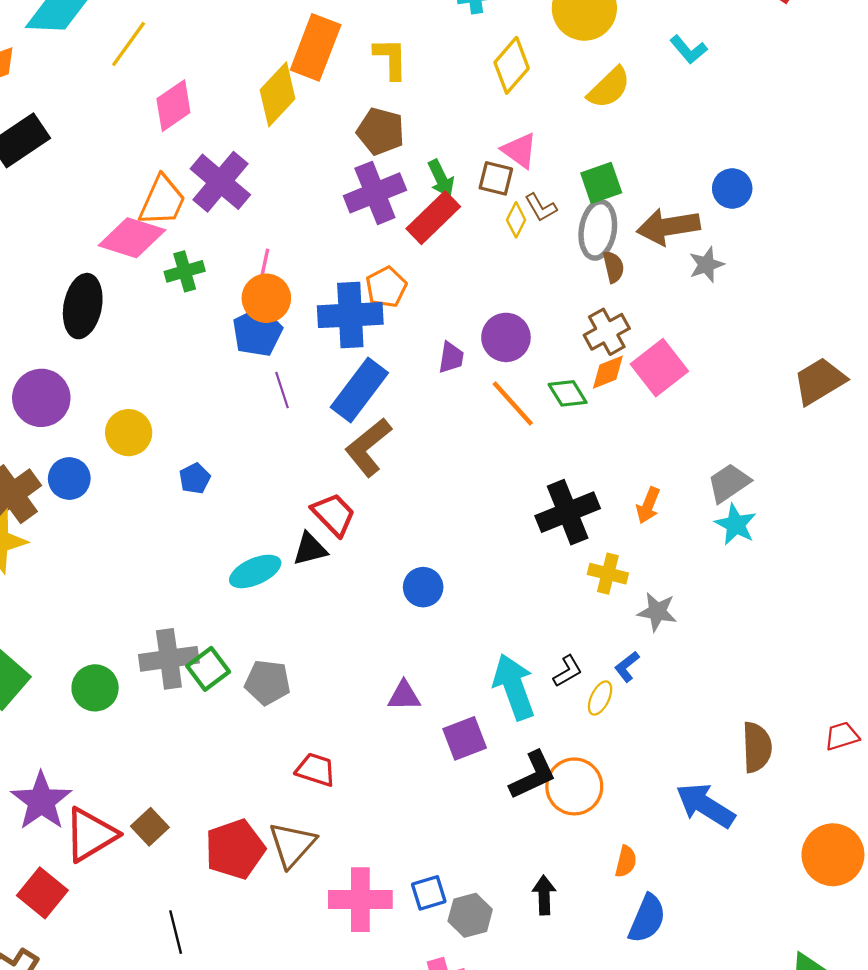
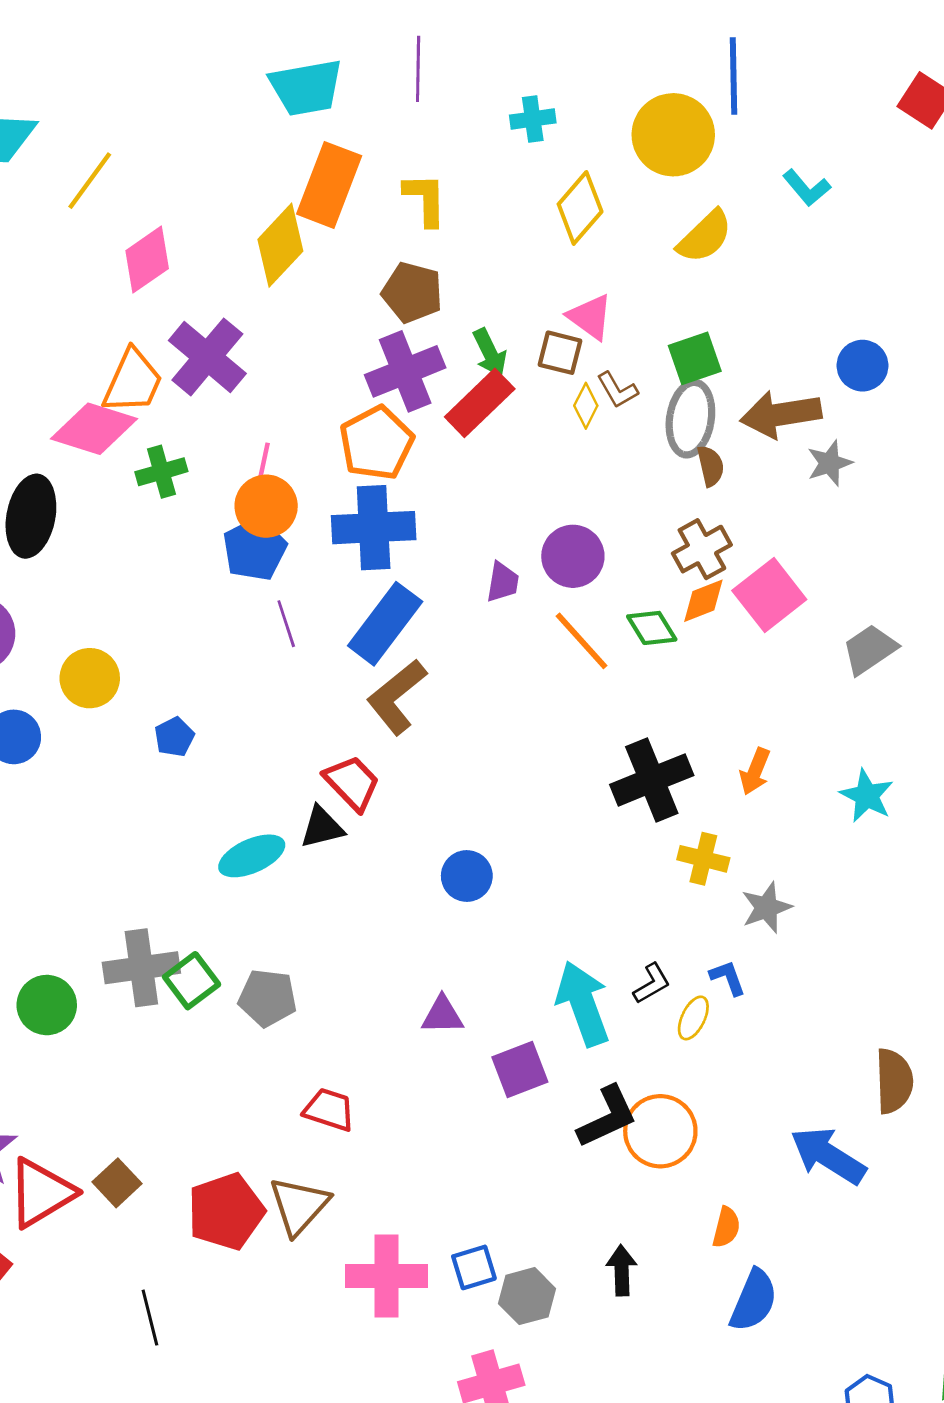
orange pentagon: (386, 287) -> (376, 443), moved, size x1.4
gray trapezoid: (729, 483) -> (870, 649), moved
gray star: (657, 612) -> (766, 908), turned -30
blue L-shape: (627, 667) -> (728, 978), turned 108

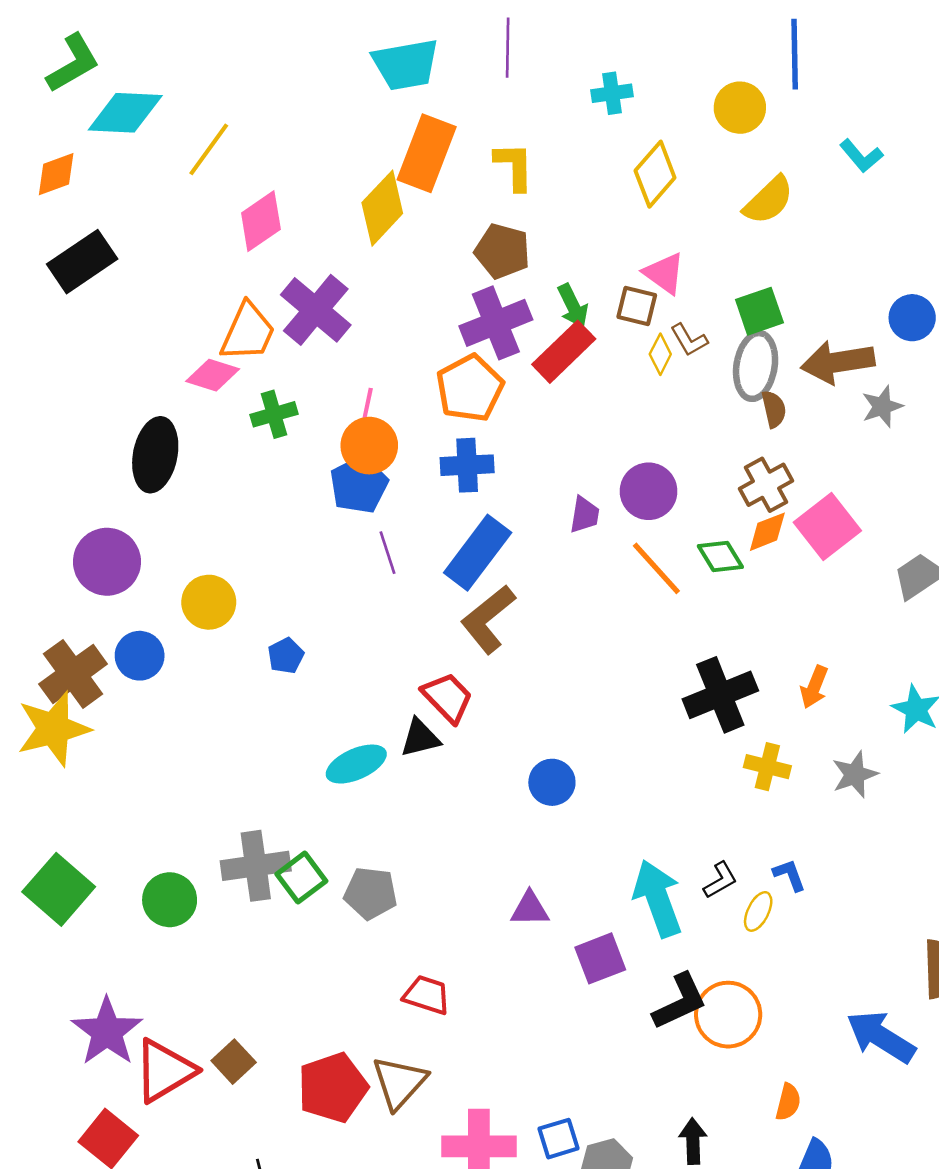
yellow circle: (673, 135) -> (740, 108), size x0.7
pink diamond: (94, 429) -> (213, 375), size x0.7
blue cross: (374, 528) -> (467, 465), size x0.7
gray star: (766, 908) -> (855, 774), moved

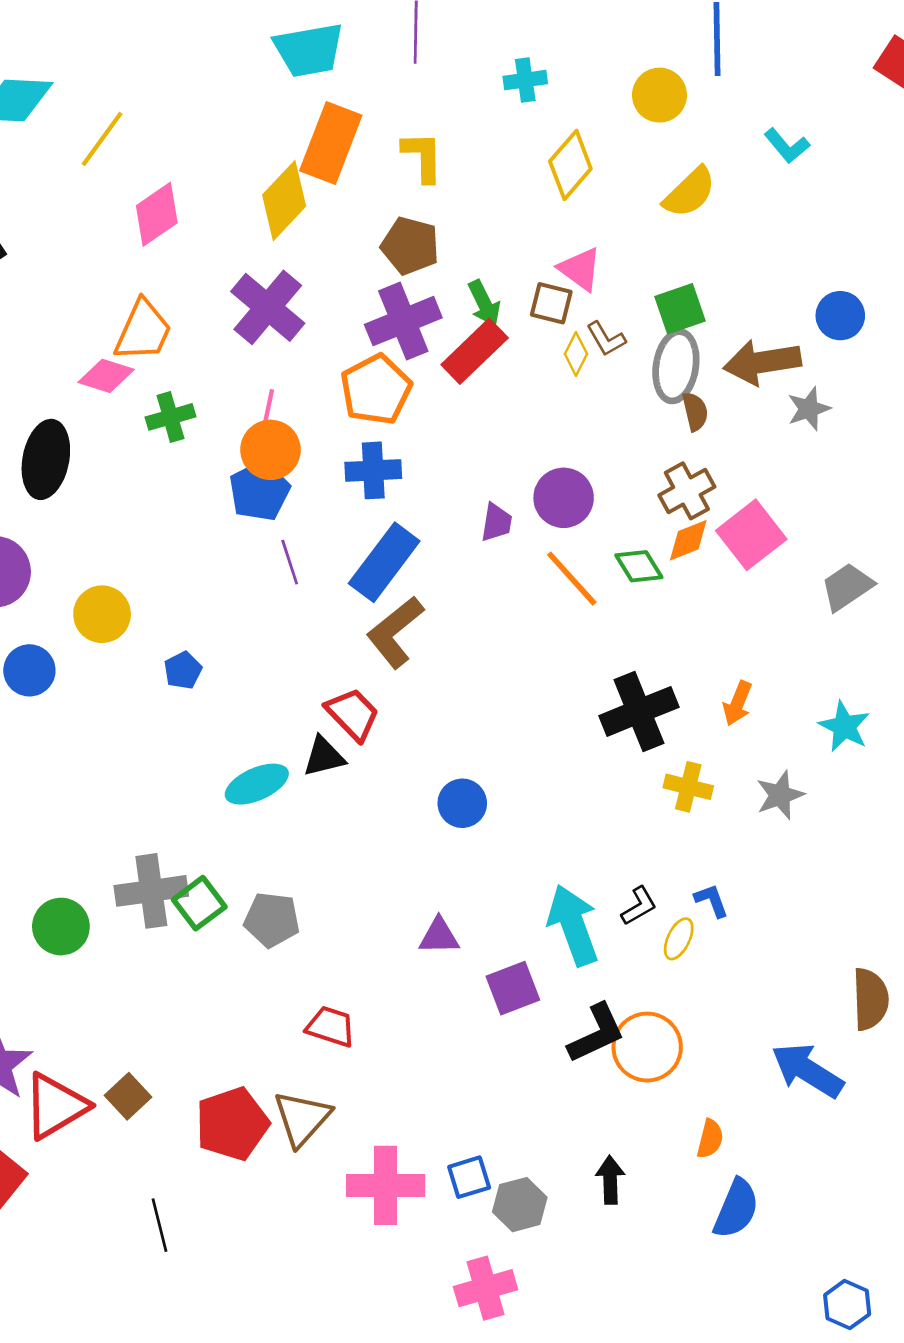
purple cross: (316, 310) -> (268, 307), moved

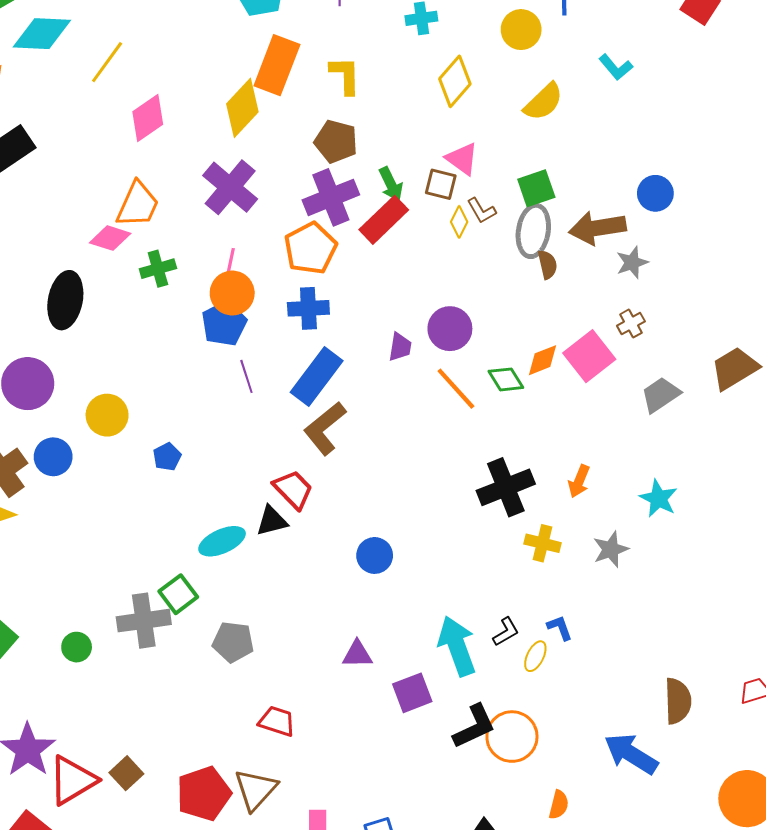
brown cross: (687, 491) -> (631, 324), moved, size x0.7
green square: (199, 903) -> (178, 594), moved
green circle: (61, 927) -> (77, 647), size x0.7

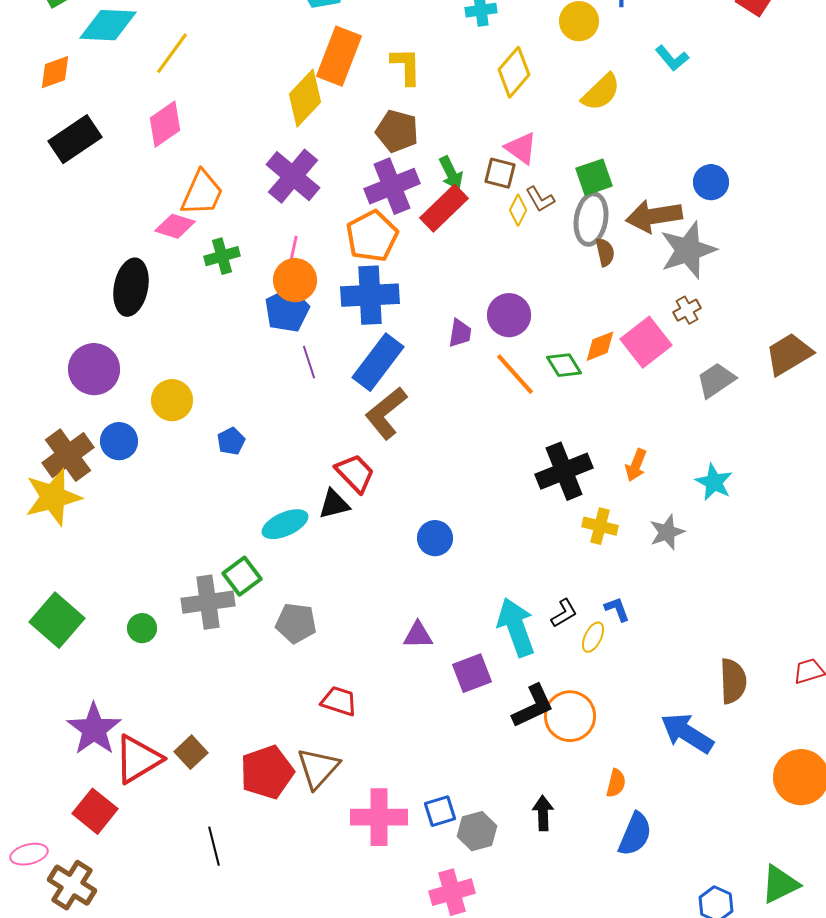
pink diamond: (148, 118) -> (165, 124), moved
gray star: (632, 263) -> (688, 250), size x1.8
blue cross: (308, 308) -> (370, 295), size x1.4

